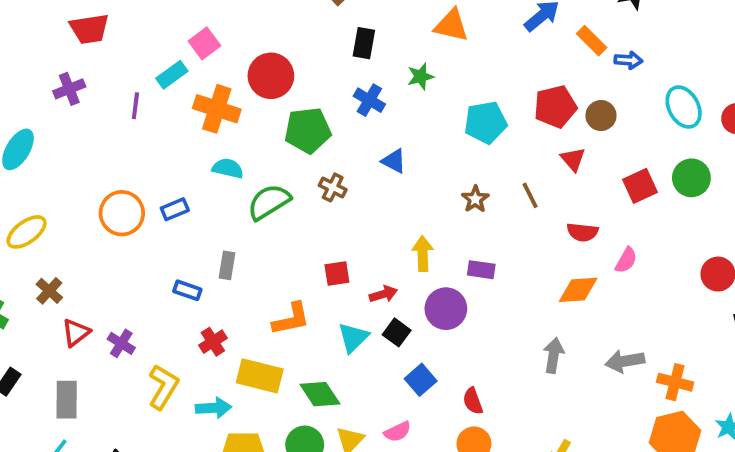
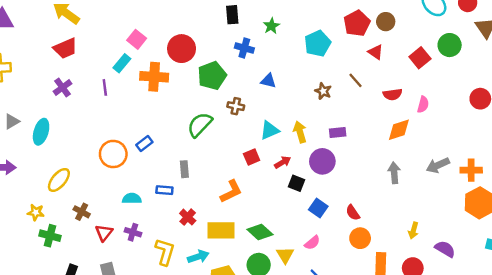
cyan semicircle: (228, 168) -> (132, 199), moved
cyan triangle: (353, 337) -> (269, 130), moved, turned 36

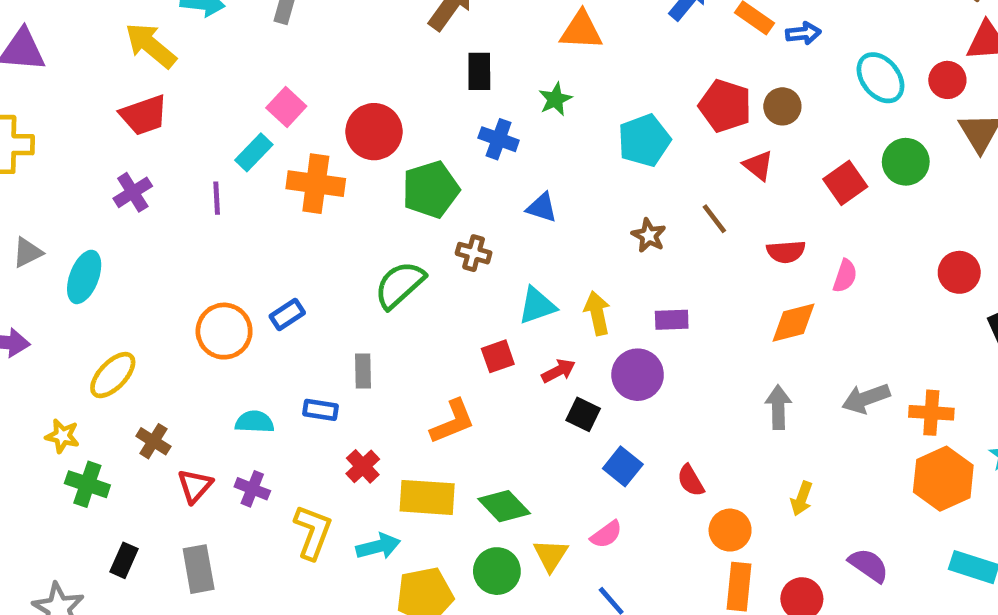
red pentagon: (357, 23) -> (725, 106), turned -30
yellow arrow: (413, 231) -> (802, 499), moved
orange circle: (360, 238) -> (730, 530), moved

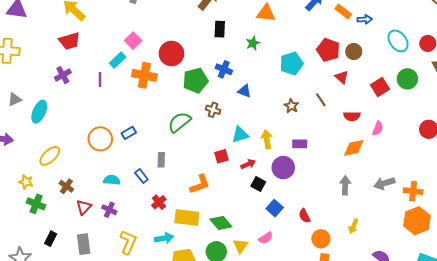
blue cross: (499, 139) -> (224, 69), moved
blue rectangle: (320, 410) -> (141, 176), turned 40
yellow L-shape: (313, 532) -> (128, 242), moved

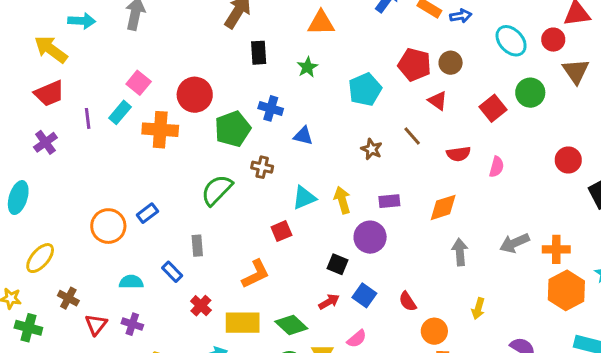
purple line: (100, 80) -> (88, 118), moved
orange diamond: (354, 148) -> (443, 207), moved
red arrow: (248, 164) -> (329, 302), moved

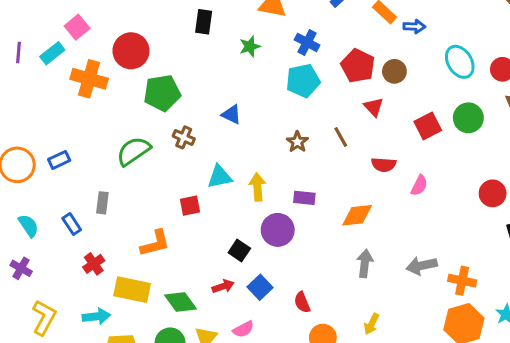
blue cross: (271, 108) -> (307, 42), moved
cyan semicircle: (131, 282) -> (29, 226), turned 45

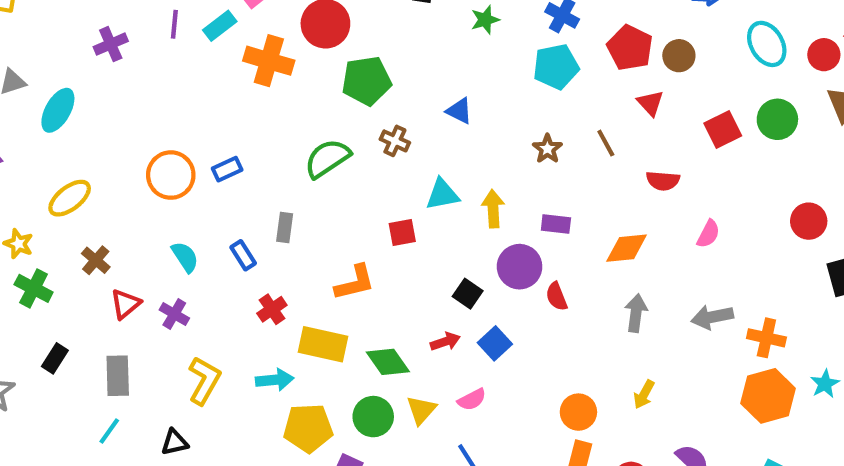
pink semicircle: (419, 185) -> (708, 234), moved
red semicircle: (302, 302) -> (556, 296), moved

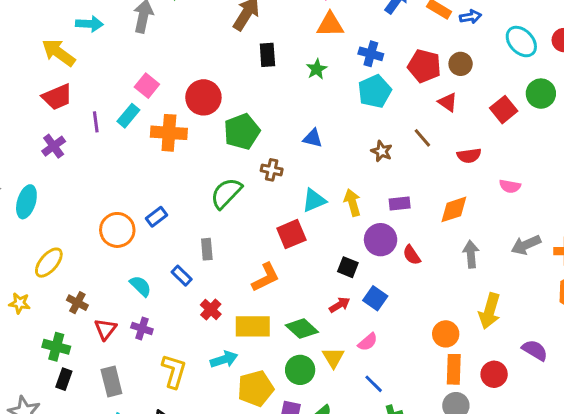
red square: (402, 233) -> (291, 234), size x1.4
pink semicircle: (708, 234) -> (510, 186), turned 85
green cross: (34, 288) -> (56, 347), moved
yellow arrow: (644, 394) -> (490, 311), size x1.6

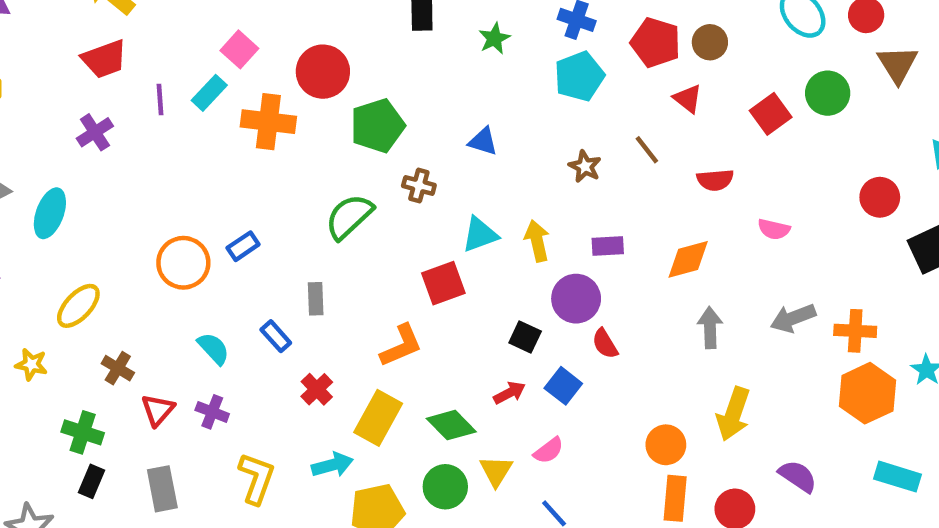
red semicircle: (412, 255) -> (605, 344), moved
yellow rectangle: (253, 326) -> (378, 418), turned -64

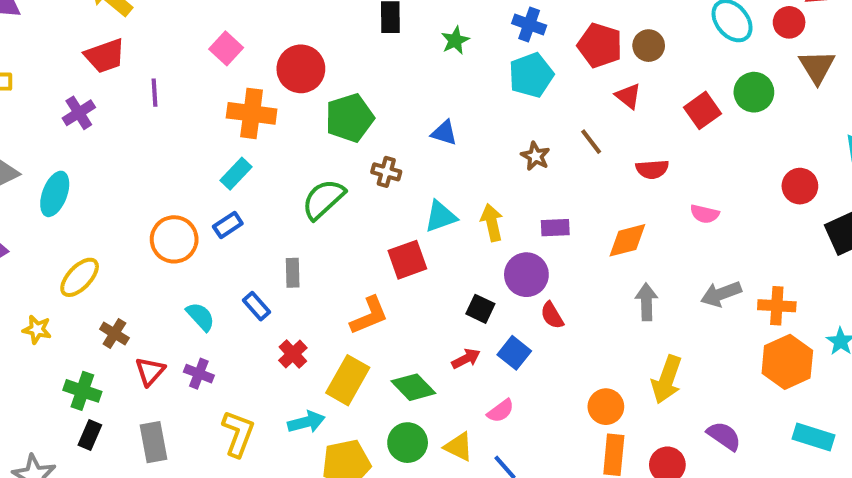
cyan rectangle: (209, 93) -> (236, 174), moved
purple cross: (95, 132) -> (79, 113), moved
yellow triangle: (496, 471) -> (459, 447), moved, turned -36

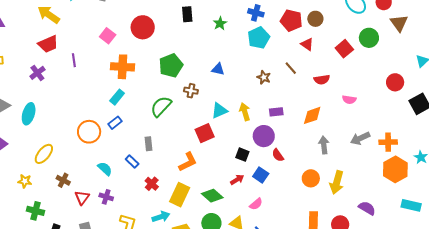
red circle: (301, 69) -> (143, 27), moved
green cross: (82, 391) -> (36, 211), moved
orange circle: (606, 407) -> (311, 178), moved

